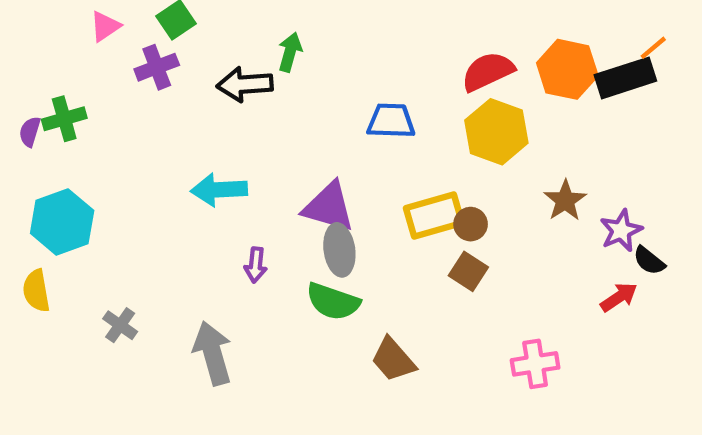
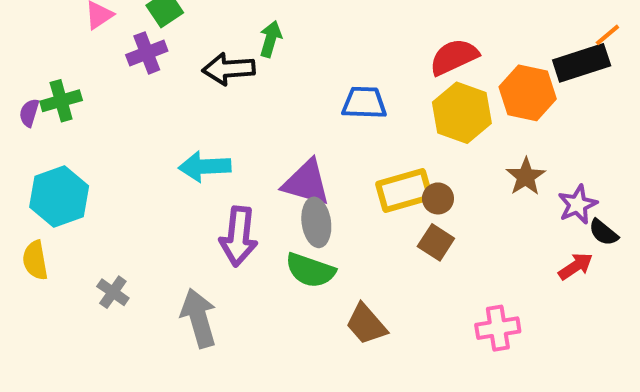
orange hexagon: (567, 69) -> (528, 93), moved
purple arrow: (256, 265) -> (239, 236), size x1.8

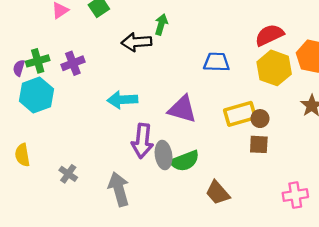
purple cross: (147, 53) -> (73, 63), moved
cyan hexagon: (59, 196) -> (36, 95), moved
gray ellipse: (316, 222) -> (164, 155), moved
brown square: (436, 242) -> (259, 144), turned -30
green semicircle: (310, 270) -> (185, 161), turned -40

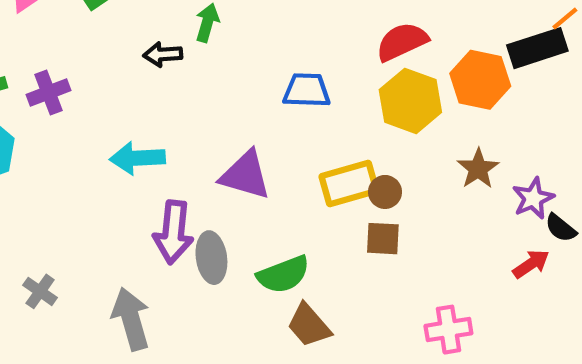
black arrow: (136, 42) -> (163, 54), size x0.7
green semicircle: (185, 161) -> (283, 275), moved

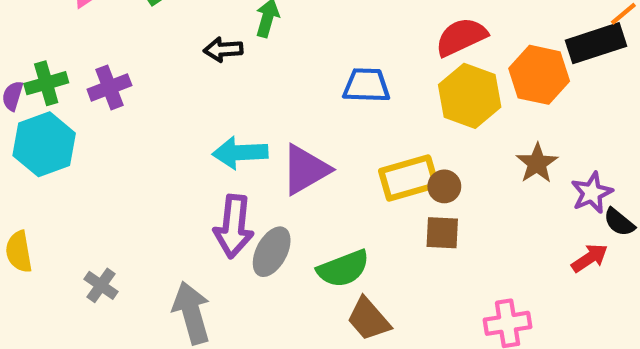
cyan arrow: (137, 158) -> (240, 153), moved
purple triangle: (245, 175) -> (305, 170), turned -46
gray ellipse: (211, 258) -> (272, 252), turned 36

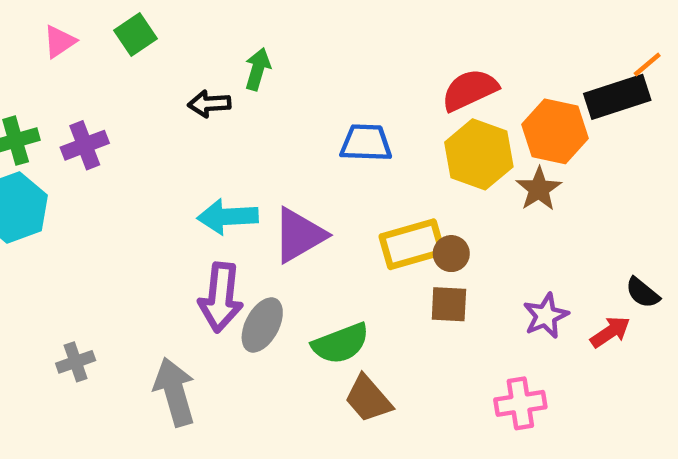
brown star: (537, 163) -> (539, 189), moved
purple star: (592, 193) -> (546, 316), moved
gray cross: (101, 285) -> (76, 362), turned 36

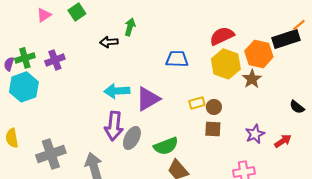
yellow rectangle: (412, 244) -> (197, 103), size x0.6
black semicircle: (643, 293) -> (297, 107), moved
gray cross: (76, 362) -> (51, 154), size x1.8

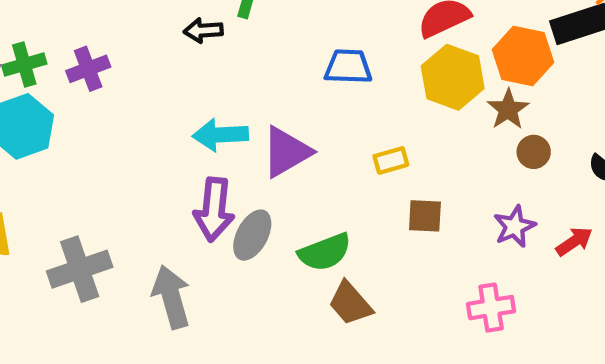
brown circle: (214, 107) -> (534, 152), moved

